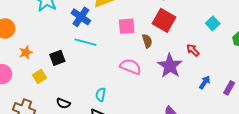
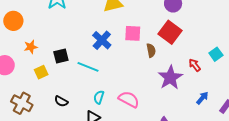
blue cross: (81, 17) -> (102, 40), moved
cyan square: (213, 23) -> (216, 54), moved
cyan line: (85, 42) -> (88, 67), moved
pink semicircle: (130, 67) -> (129, 99), moved

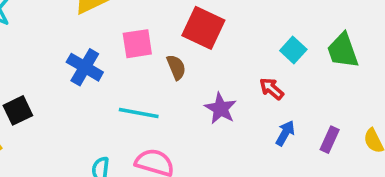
red arrow: (195, 65) -> (272, 89), moved
cyan line: (88, 67) -> (139, 113), moved
purple star: (170, 78) -> (221, 108), size x0.7

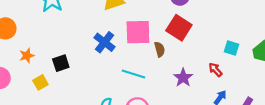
pink square: (137, 44) -> (138, 32), size x1.4
cyan square: (293, 50) -> (231, 48), turned -32

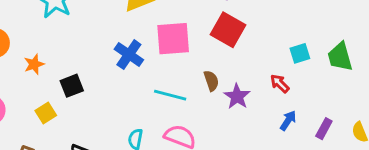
cyan square: (231, 48) -> (300, 53), turned -32
brown semicircle: (160, 49) -> (211, 81), moved
orange star: (27, 56) -> (34, 64), moved

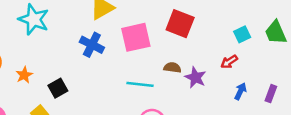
blue cross: (129, 55) -> (92, 45), moved
brown semicircle: (211, 81) -> (172, 68), turned -56
red arrow: (280, 84) -> (229, 62), turned -70

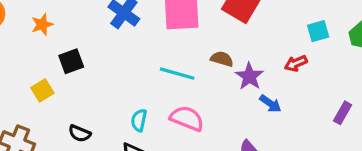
orange star: (24, 75) -> (42, 25), moved
blue arrow: (240, 91) -> (270, 104), moved, turned 91

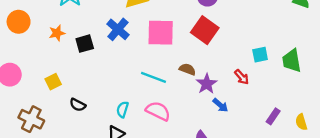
black square: (71, 61) -> (85, 44), moved
red arrow: (296, 63) -> (242, 77), turned -112
black semicircle: (80, 133) -> (78, 105), moved

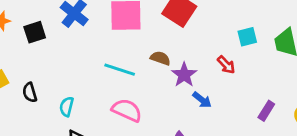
black semicircle: (78, 105) -> (30, 92), moved, turned 49
cyan semicircle: (122, 109) -> (67, 107), moved

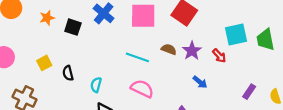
black square: (35, 32) -> (73, 27), turned 35
cyan square: (247, 37) -> (236, 35), size x1.5
purple star: (184, 75) -> (192, 51), moved

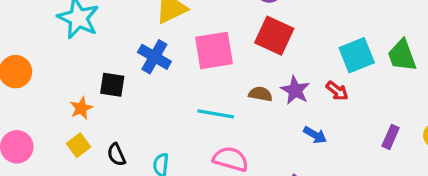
orange star: (47, 18) -> (81, 108), moved

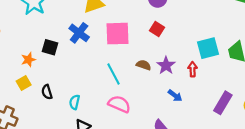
red square: (274, 36) -> (157, 29), size x0.6
red arrow: (337, 91) -> (193, 69), turned -136
cyan line: (216, 114) -> (113, 74), turned 45
purple rectangle: (391, 137) -> (223, 103), size x1.5

